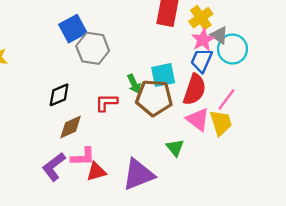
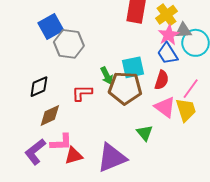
gray triangle: (219, 35) -> (183, 31), turned -36
blue trapezoid: (202, 60) -> (168, 54), turned -55
red semicircle: (195, 90) -> (162, 80), size x0.7

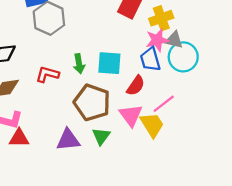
brown pentagon: (125, 88) -> (92, 102), moved
yellow trapezoid: (186, 110) -> (152, 125), turned -30
purple triangle: (112, 158) -> (68, 140), moved, size x0.7

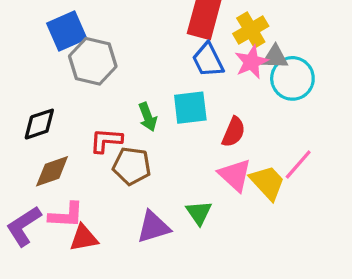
blue trapezoid: (150, 59) -> (208, 60), moved
brown pentagon: (92, 102) -> (132, 166), moved, size x0.7
pink line: (164, 104) -> (298, 165), moved

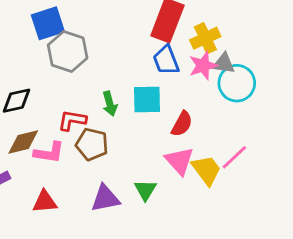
pink L-shape: (66, 215) -> (49, 152), moved

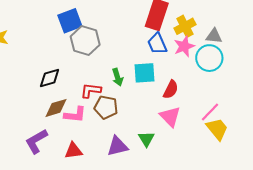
gray triangle: (224, 64) -> (214, 36), moved
yellow trapezoid: (206, 170) -> (217, 129), moved

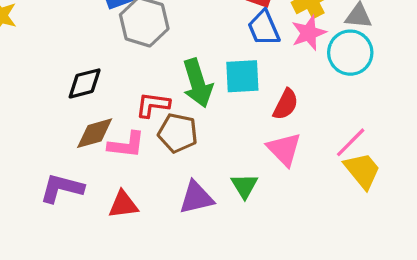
green arrow: (118, 77) -> (198, 83), size x1.6
purple L-shape: (36, 141) -> (62, 188), turned 44

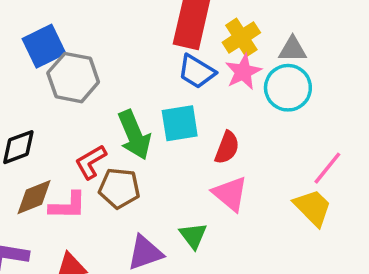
blue trapezoid: (264, 28) -> (197, 71), turned -30
red L-shape: (153, 105) -> (91, 162), turned -32
pink line: (351, 142) -> (327, 168), moved

